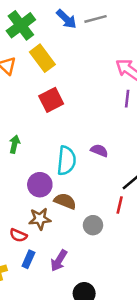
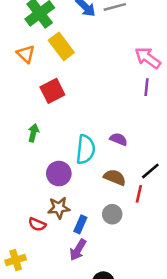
red square: (51, 100) -> (52, 91), moved
brown semicircle: (65, 201) -> (115, 177), moved
blue rectangle: (28, 259) -> (80, 224), moved

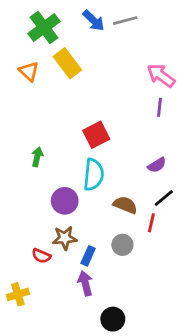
red square: (52, 91) -> (96, 135), moved
purple semicircle: (119, 139) -> (157, 165), moved, turned 126
purple arrow: (78, 250) -> (85, 283), turned 135

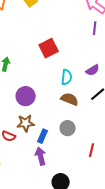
cyan semicircle: (94, 175) -> (67, 77), moved, size x0.7
red line: (151, 223) -> (92, 150), moved

